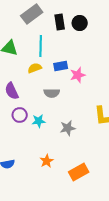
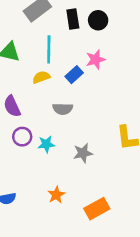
blue rectangle: (61, 66) -> (74, 75), turned -32
pink star: (78, 75) -> (96, 59), moved

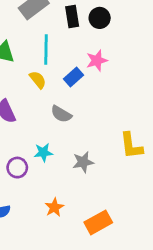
yellow semicircle: (41, 77) -> (38, 80), turned 72
gray semicircle: (63, 109) -> (61, 114), turned 30
purple circle: (22, 137) -> (17, 168), moved

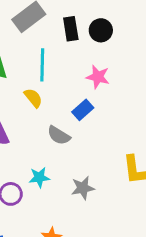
pink star: (97, 60) -> (98, 77), turned 30
blue rectangle: (74, 77) -> (83, 110), moved

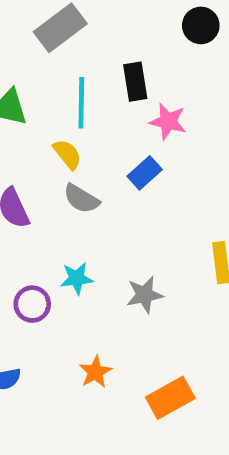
black rectangle: (71, 29) -> (135, 82), moved
black circle: (101, 30) -> (201, 25), moved
gray semicircle: (59, 135) -> (81, 199), moved

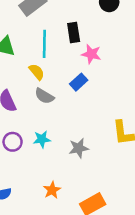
purple circle: (32, 304) -> (13, 142), moved

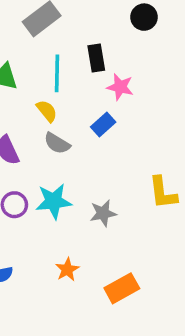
cyan star: (42, 139) -> (54, 201), size x1.5

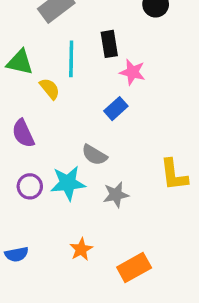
yellow semicircle: (47, 111) -> (50, 89), moved
gray semicircle: (57, 143) -> (94, 155), moved

